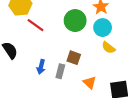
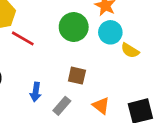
yellow semicircle: (108, 48) -> (130, 51), moved
gray rectangle: (60, 71) -> (62, 106), moved, turned 32

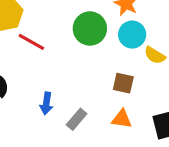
brown square: (77, 76) -> (123, 83), moved
orange triangle: (101, 106) -> (122, 119), turned -30

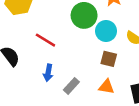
cyan circle: (132, 35) -> (106, 31), moved
red line: (31, 42) -> (45, 40), moved

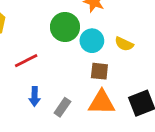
red line: (45, 40) -> (26, 61), turned -50
orange triangle: (107, 87) -> (102, 103), size x1.5

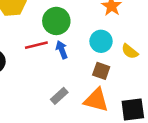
green circle: (65, 27) -> (56, 21), moved
blue arrow: (35, 96) -> (62, 50), moved, turned 144

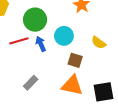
cyan circle: (101, 41) -> (64, 36), moved
gray rectangle: (59, 96) -> (31, 83), moved

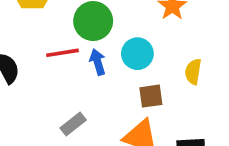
yellow semicircle: (99, 43) -> (193, 72), turned 56
brown square: (75, 60) -> (151, 96), turned -32

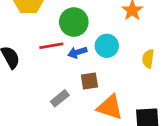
blue arrow: (98, 62) -> (77, 52), turned -90
brown square: (151, 96) -> (89, 81), moved

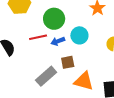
gray rectangle: (60, 98) -> (46, 76), size x1.5

